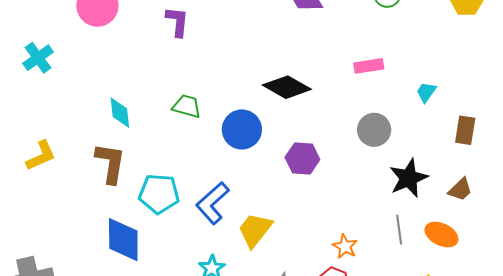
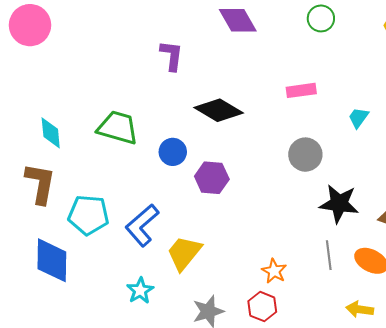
purple L-shape: (177, 22) -> (172, 56), moved
green trapezoid: (187, 106) -> (118, 128), size x1.4
blue circle: (242, 129) -> (173, 152), size x0.7
purple hexagon: (302, 158) -> (212, 178), moved
black star: (409, 178) -> (339, 204), turned 30

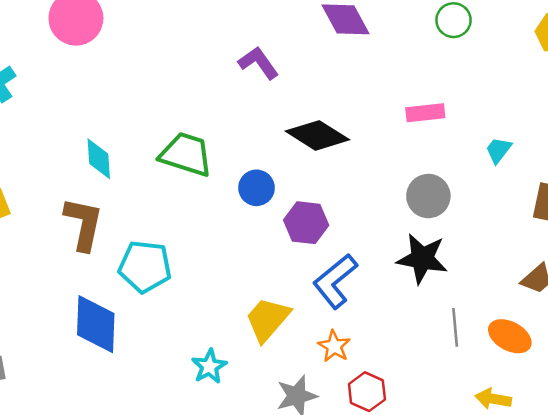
purple L-shape: (172, 56) -> (258, 63), turned -44
black star: (339, 204) -> (422, 259), moved
blue L-shape: (142, 225) -> (335, 281), moved
orange star: (274, 271) -> (334, 346), moved

